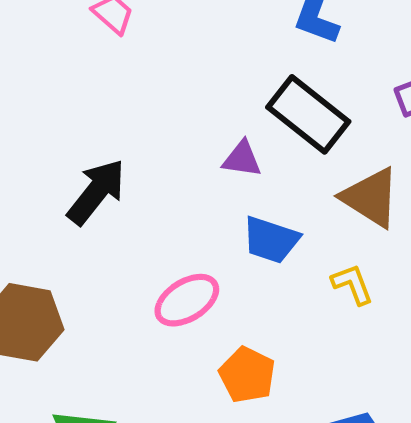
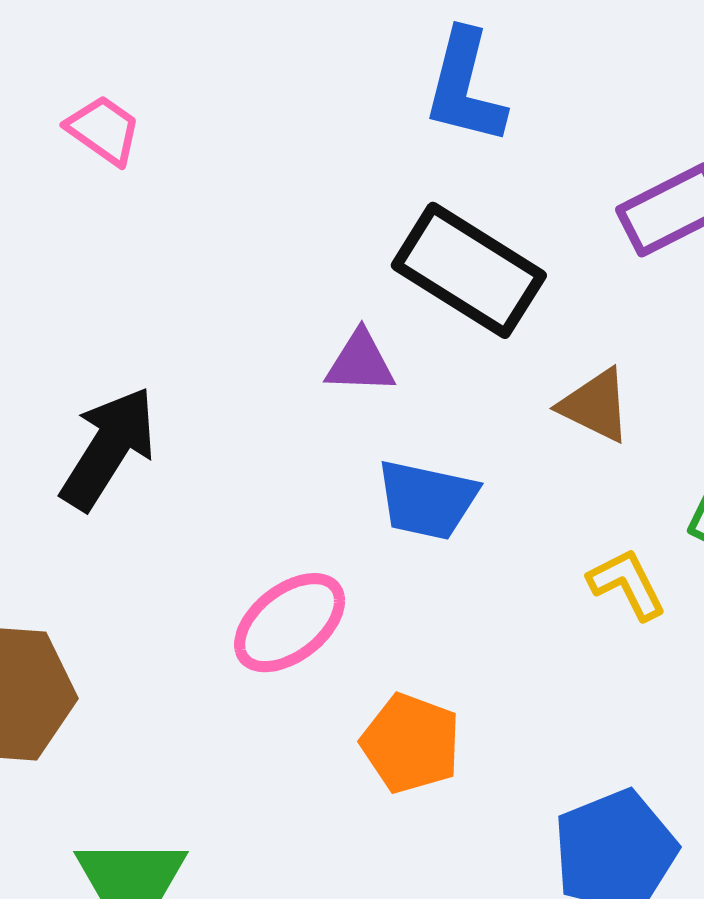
brown triangle: (371, 197) -> (595, 405), size x0.7
yellow L-shape: (352, 284) -> (627, 584), moved

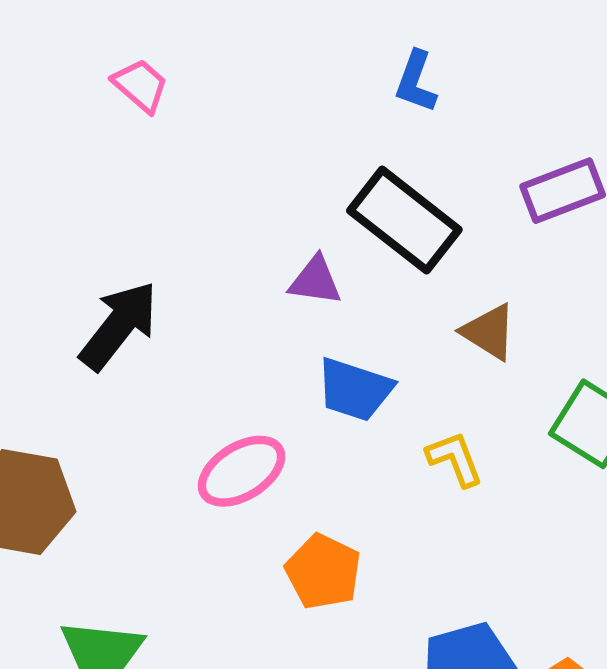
blue L-shape: (465, 87) -> (416, 82), size x0.7
yellow L-shape: (627, 584) -> (455, 459), moved

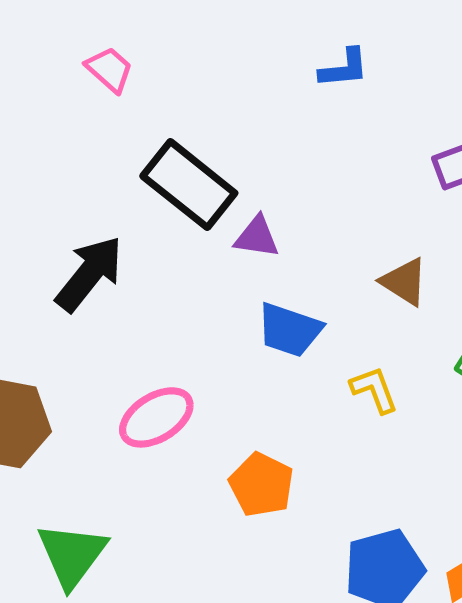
blue L-shape: (416, 82) -> (344, 68), turned -116
black rectangle: (404, 220) -> (189, 185), moved
pink ellipse: (241, 471) -> (156, 417), moved

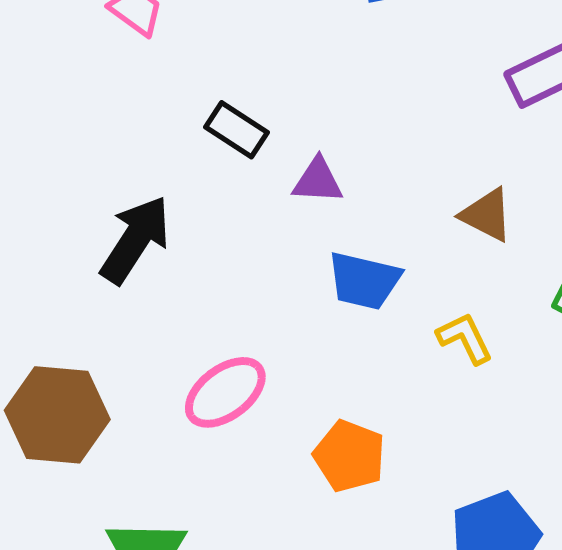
black rectangle: (189, 185) -> (236, 130), size x0.6

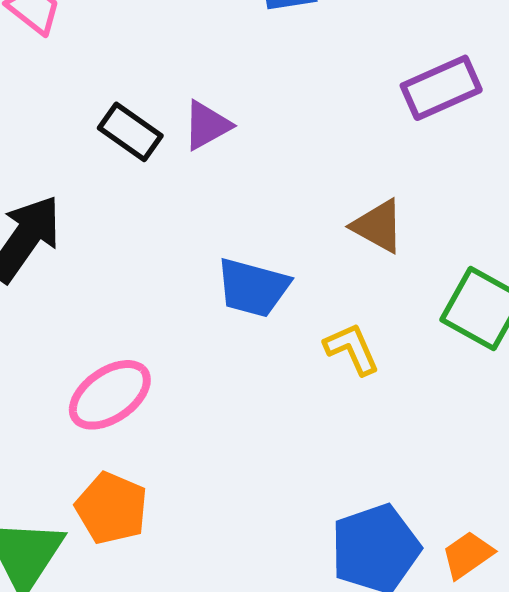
purple triangle: (318, 181) -> (207, 125), moved, turned -34
orange pentagon: (349, 456) -> (112, 508), moved

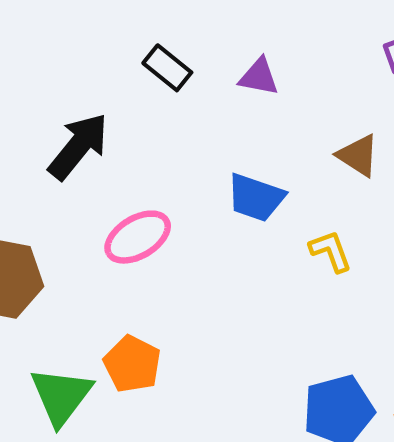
purple triangle: (207, 125) -> (259, 77), moved, turned 36
pink ellipse: (110, 395) -> (138, 237), moved

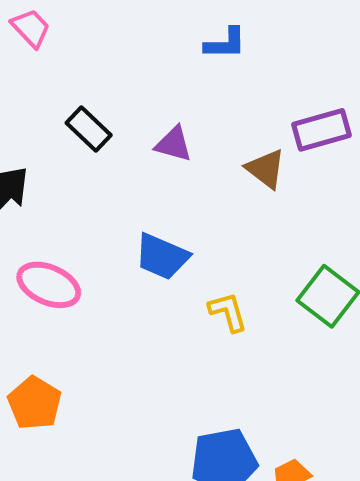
brown triangle: (358, 155) -> (266, 169), moved
pink ellipse: (138, 237) -> (49, 285), turned 50

